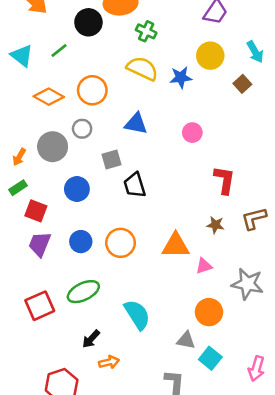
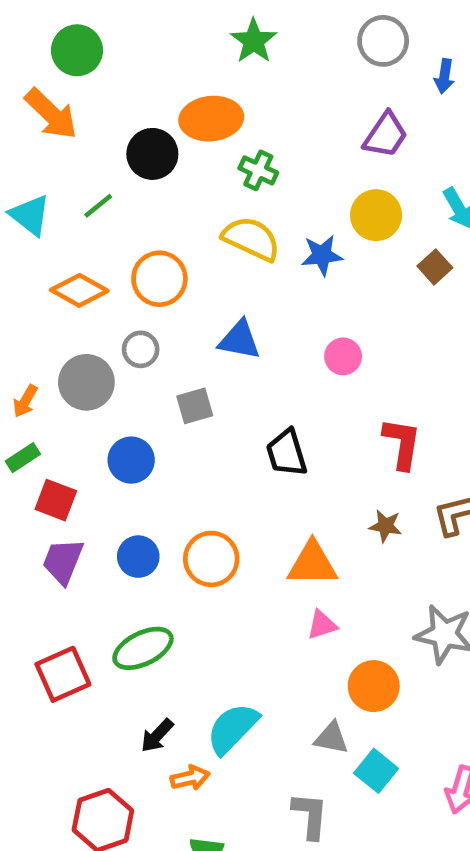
black trapezoid: (135, 185) -> (287, 453), moved
pink triangle: (204, 266) -> (322, 625), moved
cyan semicircle: (137, 315) -> (232, 728), moved, turned -104

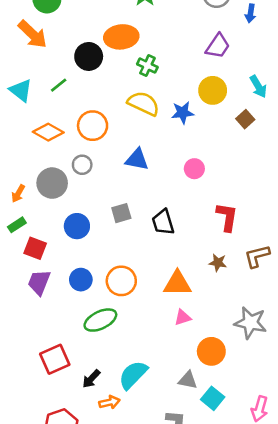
gray square: (195, 406) -> (121, 213), moved
green ellipse: (143, 648) -> (100, 320), moved
red square: (63, 674) -> (55, 359), moved

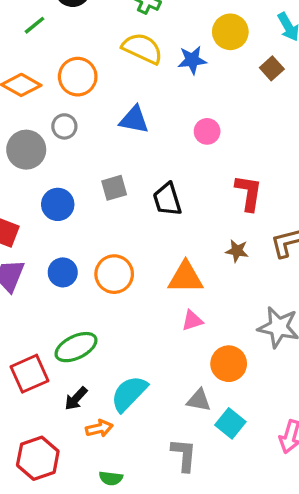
green ellipse: (100, 320) -> (76, 347), moved

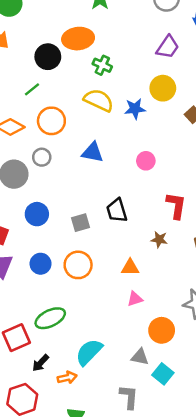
green line: (35, 25) -> (32, 89), moved
gray square: (114, 188) -> (80, 223), moved
brown star: (237, 251) -> (159, 240), moved
orange triangle: (186, 277) -> (130, 267), size x0.7
black arrow: (76, 399) -> (41, 363), moved

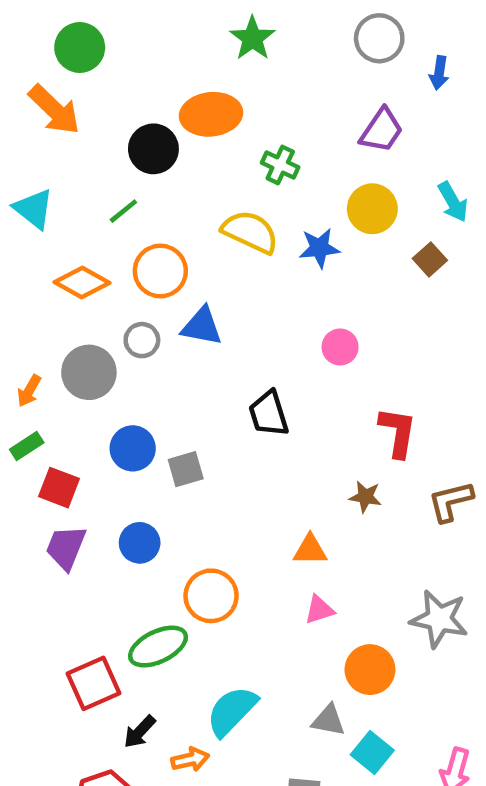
green cross: (102, 65) -> (280, 165), moved
blue triangle: (93, 152) -> (202, 326), moved
black trapezoid: (117, 210) -> (269, 414), moved
gray square: (80, 223) -> (186, 469), moved
orange circle: (78, 265) -> (211, 596), moved

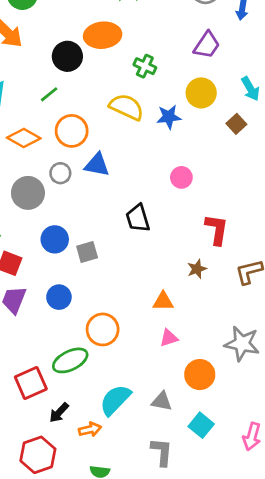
brown star: (365, 497) -> (197, 269), turned -30
gray triangle: (329, 720) -> (162, 401), moved

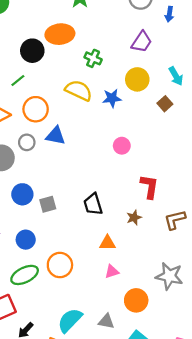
black trapezoid: (138, 218) -> (93, 204), moved
green ellipse: (70, 360) -> (25, 275), moved

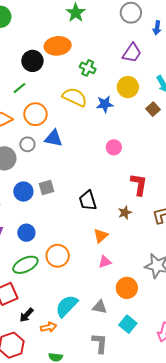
gray square: (48, 204) -> (47, 187), moved
orange triangle: (107, 243) -> (101, 236), turned -42

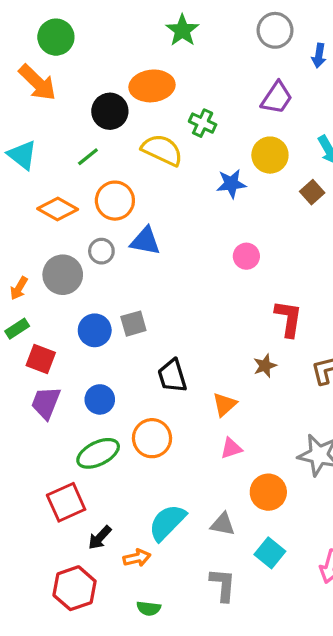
yellow semicircle: (75, 97) -> (162, 150), moved
black trapezoid: (88, 201) -> (172, 376), moved

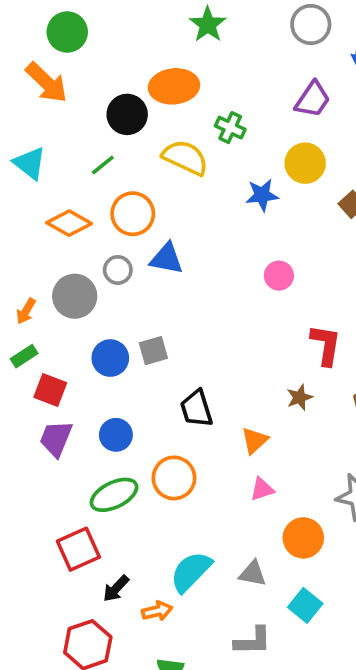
gray L-shape: (223, 585) -> (253, 641), turned 84

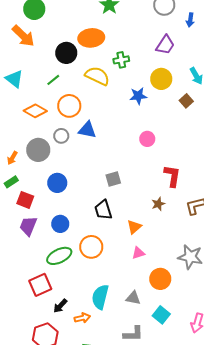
green cross: (230, 128) -> (121, 60), turned -35
gray square: (153, 351) -> (113, 179), moved
cyan semicircle: (191, 572) -> (100, 297), turned -30

